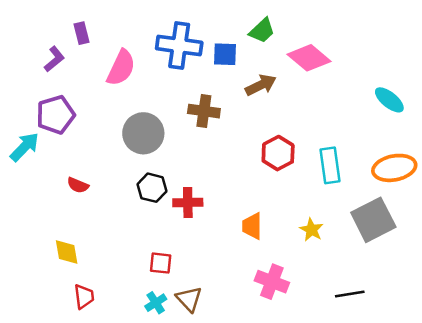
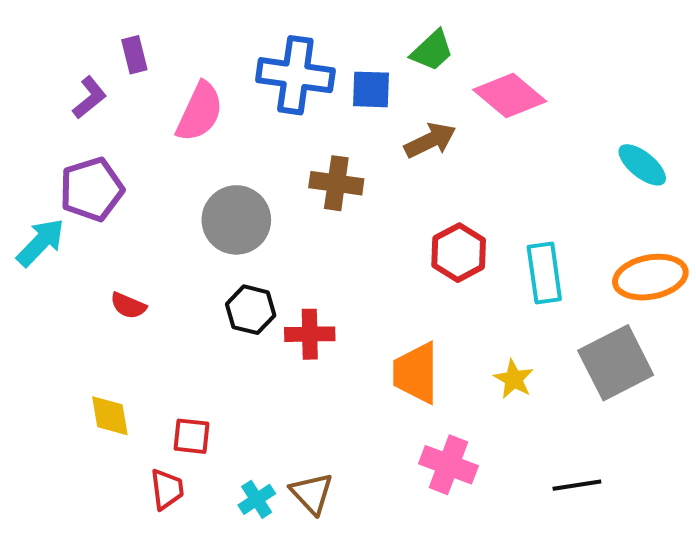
orange trapezoid: (252, 226) -> (416, 373), size x1.4
red square: (161, 263) -> (191, 436), moved
red trapezoid: (84, 296) -> (167, 489), moved

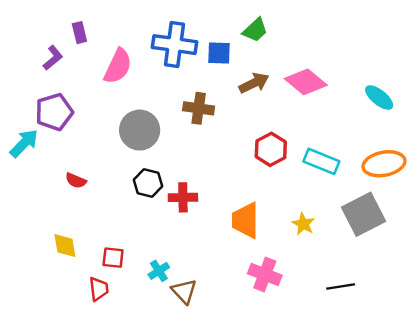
pink diamond: (510, 96) -> (306, 82), moved
cyan rectangle: (544, 273) -> (321, 161), turned -60
cyan cross: (257, 499) -> (159, 271), moved

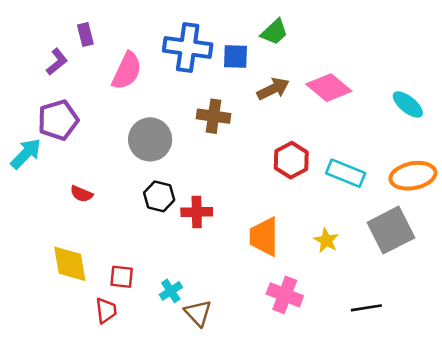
yellow diamond: (65, 246) -> (70, 264), size x1.4

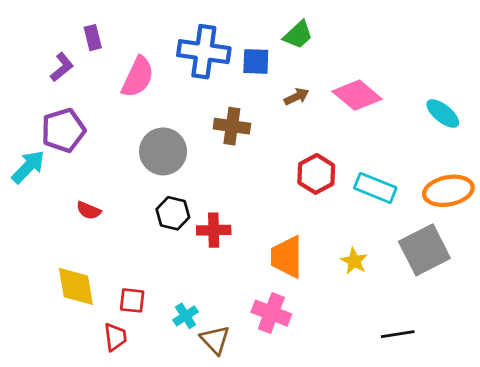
brown arrow: (273, 89) -> (297, 97), size x0.7
pink cross: (285, 295) -> (271, 313), moved

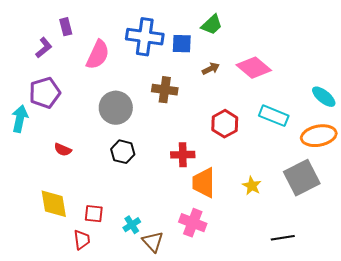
cyan ellipse: (443, 113) -> (324, 97), moved
cyan arrow: (28, 167) -> (20, 119), turned -32
cyan rectangle: (375, 188) -> (274, 116), moved
red cross: (214, 230) -> (183, 155), moved

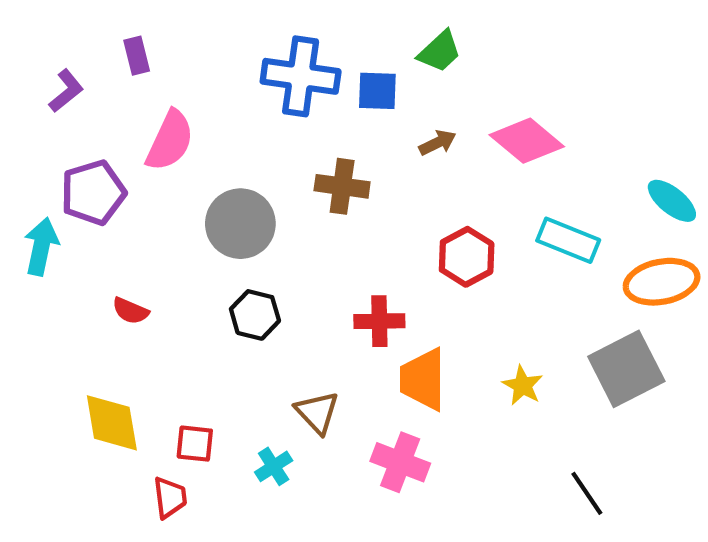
purple L-shape: (44, 48) -> (66, 91), moved
pink semicircle: (98, 55) -> (170, 141), moved
black line: (283, 238) -> (587, 493), turned 65
brown triangle: (153, 242) -> (317, 412), moved

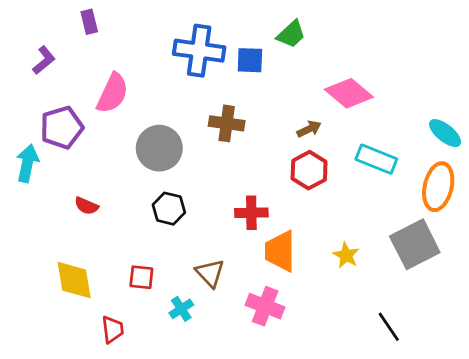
purple rectangle: (137, 56) -> (89, 22), moved
brown arrow: (438, 143) -> (309, 129), moved
orange ellipse: (662, 282) -> (438, 187), turned -66
red square: (195, 444) -> (141, 277), moved

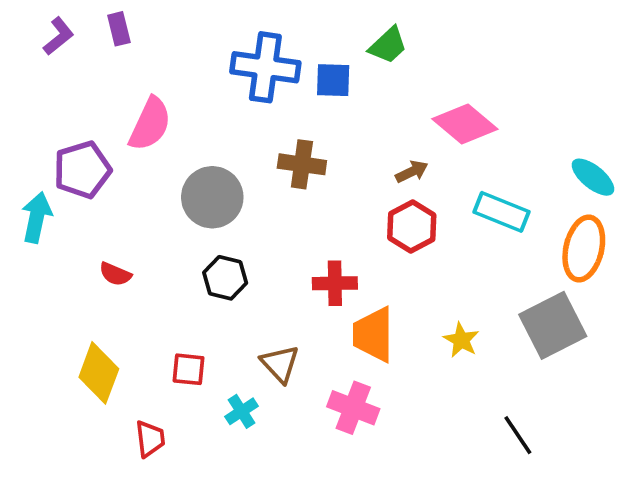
purple L-shape: (44, 60) -> (59, 36), moved
yellow diamond: (74, 280) -> (99, 373), turned 30

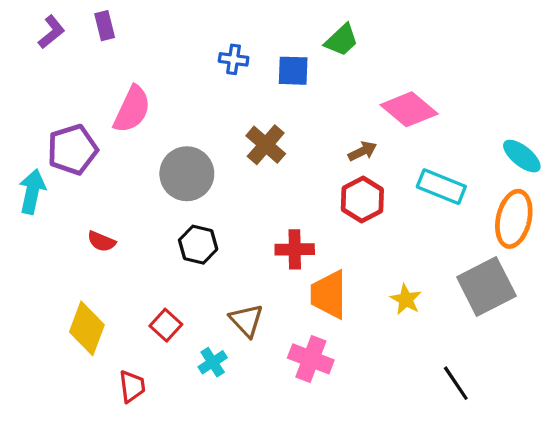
blue cross: (265, 67) -> (234, 59), size x0.5
brown cross: (302, 164) -> (266, 145), turned 33
red square: (189, 369) -> (166, 325), turned 36

